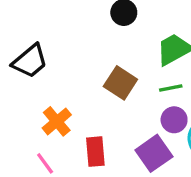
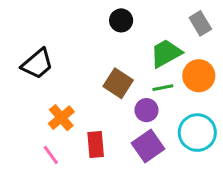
purple circle: (174, 120) -> (146, 110), moved

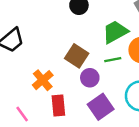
purple circle: (146, 110) -> (90, 78), moved
orange cross: (61, 118) -> (43, 80), moved

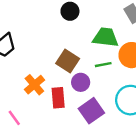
green trapezoid: (115, 32) -> (106, 37), turned 36
red rectangle: (58, 106) -> (58, 98), moved

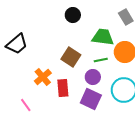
purple circle: (81, 82) -> (93, 77), moved
purple square: (91, 111) -> (91, 99), turned -30

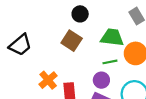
brown square: (71, 57) -> (72, 41), moved

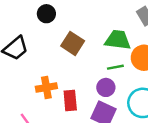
black circle: (80, 14) -> (46, 14), moved
orange cross: (48, 80) -> (46, 87), turned 30

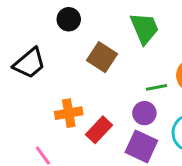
green trapezoid: (118, 40) -> (144, 28), moved, turned 60
red rectangle: (70, 101) -> (99, 130), turned 48

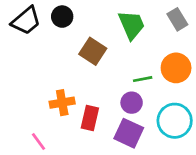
black trapezoid: (29, 63) -> (26, 21), moved
red rectangle: (99, 130) -> (90, 118), turned -30

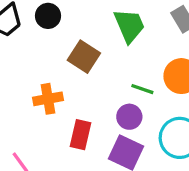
green line: (143, 79) -> (142, 89), turned 30
orange cross: (62, 103) -> (48, 99), moved

